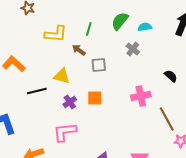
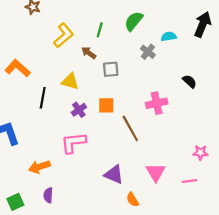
cyan semicircle: (145, 27) -> (169, 36), moved
yellow L-shape: (56, 34) -> (64, 35), turned -45
black line: (37, 91) -> (43, 98), turned -66
brown line: (167, 119) -> (130, 128), moved

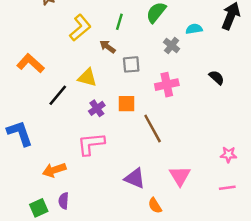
black line: (43, 98) -> (58, 95), turned 30
pink cross: (157, 103) -> (167, 85), moved
pink line: (190, 181) -> (227, 188), moved
green square: (15, 202) -> (39, 208), moved

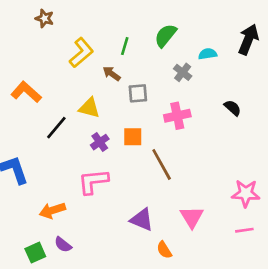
pink star: (228, 155) -> (246, 193), size x1.5
purple semicircle: (64, 201) -> (63, 245), turned -56

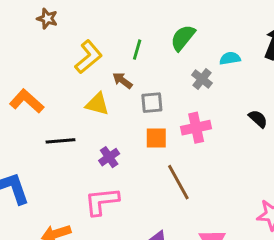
yellow triangle: (89, 108) -> (97, 104), moved
black line: (56, 128) -> (60, 141), turned 45
orange square: (133, 137) -> (156, 138), moved

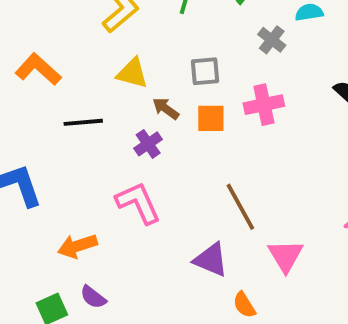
brown arrow: (122, 80) -> (166, 109), moved
brown line: (178, 182) -> (240, 207), moved
pink L-shape: (102, 201) -> (138, 203), turned 72

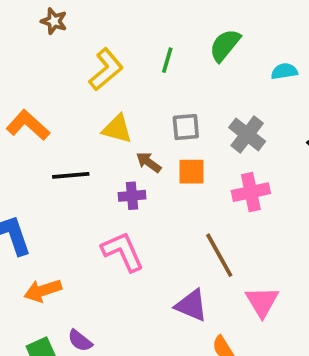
gray cross: (272, 40) -> (247, 134), moved, size x1.4
pink cross: (264, 105) -> (251, 192), moved
purple cross: (148, 144) -> (132, 196), turned 30
orange arrow: (77, 246) -> (43, 291), moved

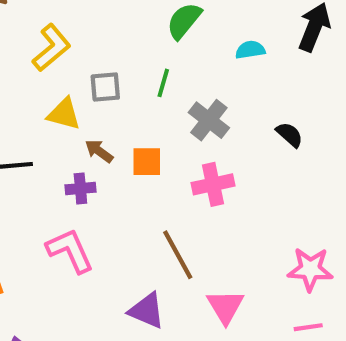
green line: (167, 60) -> (163, 83), moved
gray square: (186, 127) -> (105, 87), moved

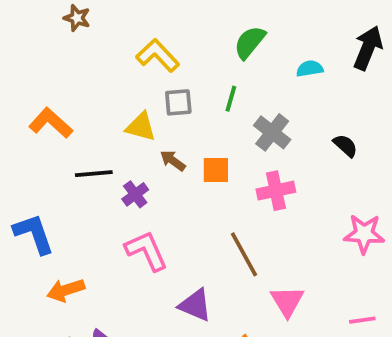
yellow L-shape: (51, 48) -> (158, 55), moved, turned -93
purple cross: (80, 188) -> (135, 194), moved, turned -32
pink star: (310, 269) -> (364, 234), moved
purple triangle: (147, 311) -> (195, 305), moved

